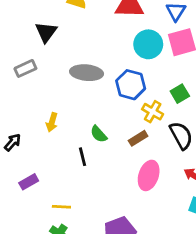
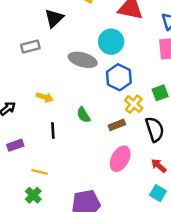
cyan circle: (148, 44) -> (111, 42), moved
yellow arrow: (52, 122) -> (45, 97), turned -98
black line: (83, 157) -> (53, 130), moved

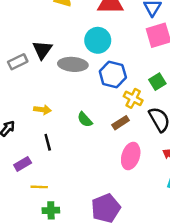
black triangle: (54, 18) -> (42, 50), moved
black line: (53, 130) -> (48, 142), moved
yellow line: (40, 172) -> (39, 187), moved
green cross: (33, 195) -> (51, 210), turned -35

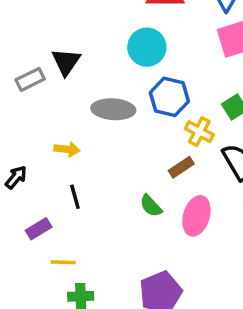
gray ellipse: (73, 64) -> (113, 109), moved
green semicircle: (85, 120) -> (151, 206), moved

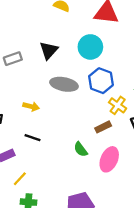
black triangle: (66, 62) -> (49, 50), moved
black line: (75, 197) -> (33, 138), turned -63
yellow line: (63, 262) -> (20, 179), turned -56

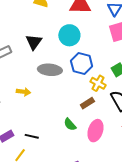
black line: (33, 138) -> (32, 136), moved

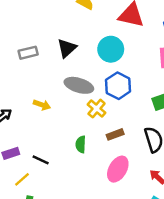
yellow cross: (98, 83) -> (97, 109), moved
green semicircle: (70, 124) -> (81, 144), moved, turned 32

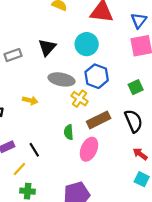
brown rectangle: (115, 134) -> (99, 120), size x1.5
black line: (41, 160) -> (34, 150), turned 40
pink ellipse: (118, 169) -> (89, 149), moved

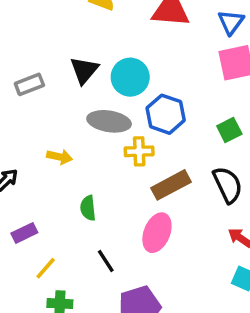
cyan circle: (87, 44) -> (130, 77), moved
yellow cross: (80, 99) -> (139, 151), turned -35
green semicircle: (69, 132) -> (88, 208), moved
black line: (34, 150) -> (106, 261), moved

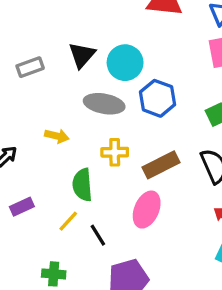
yellow cross: (139, 151) -> (115, 152), moved
green semicircle: (88, 208) -> (82, 185), size x1.4
yellow line: (46, 268) -> (68, 221), moved

